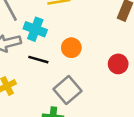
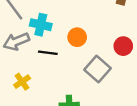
gray square: (67, 90) -> (98, 69), moved

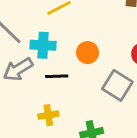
yellow cross: (22, 82) -> (48, 115), moved, turned 35

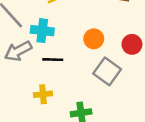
orange circle: (88, 53) -> (94, 39), moved

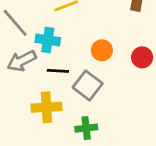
gray square: (107, 71) -> (88, 85), moved
yellow cross: (43, 94) -> (47, 107), size x1.5

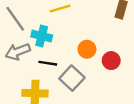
red circle: (142, 57) -> (111, 61), moved

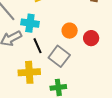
black line: (48, 63) -> (37, 46), turned 63

